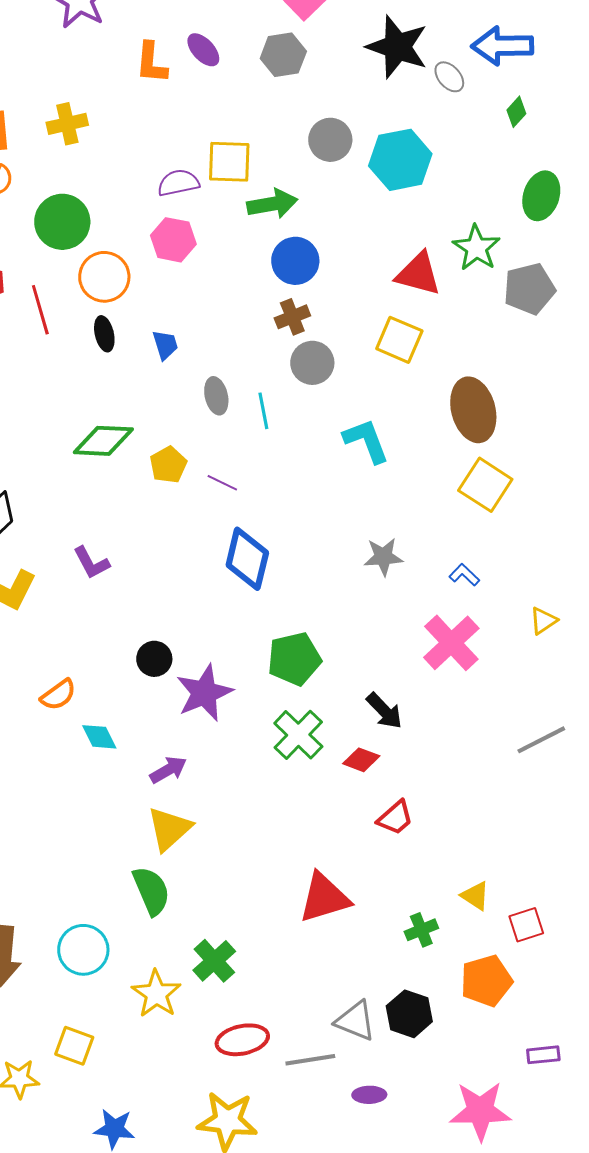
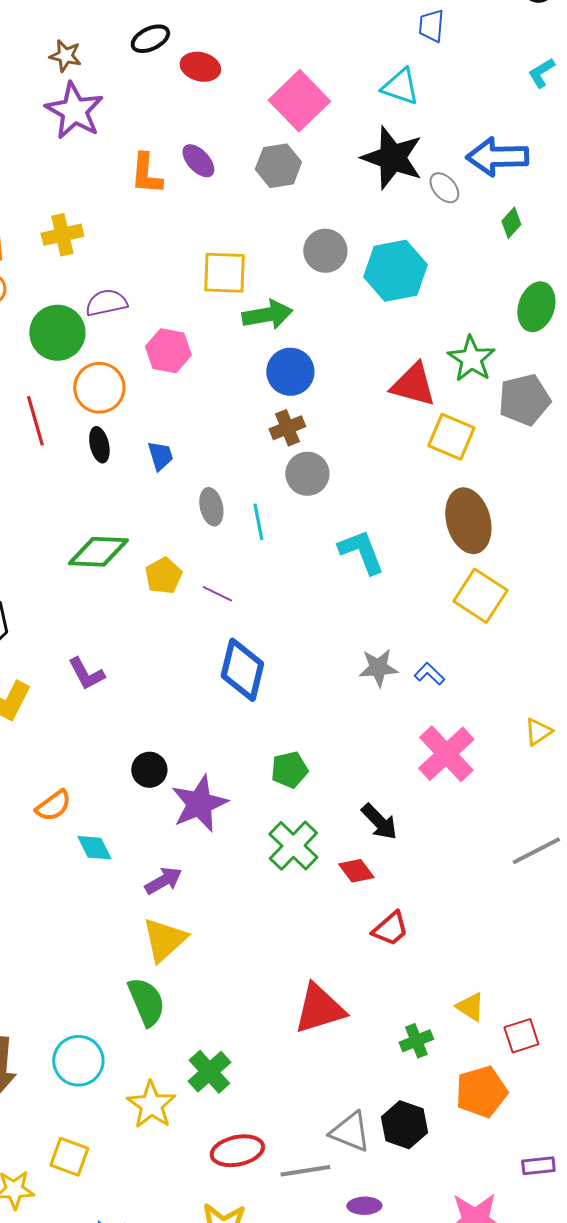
purple semicircle: (178, 183) -> (106, 303), moved
yellow square: (399, 340) -> (451, 437), moved
blue L-shape: (464, 575) -> (429, 674), moved
green pentagon: (294, 659) -> (289, 770), size x0.7
red diamond: (361, 760) -> (356, 871), turned 33

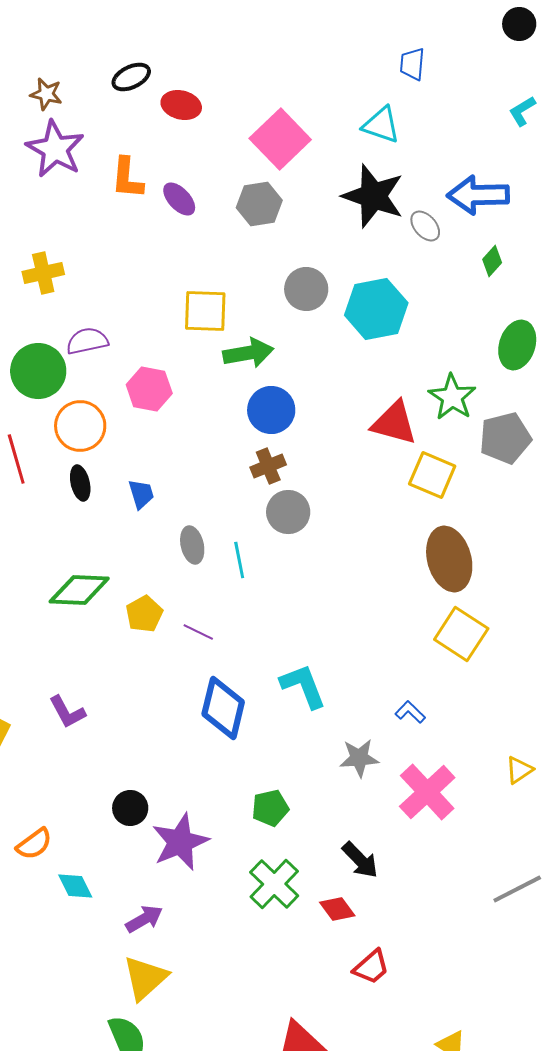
orange L-shape: (146, 174) -> (127, 178), moved
cyan L-shape: (361, 552) -> (303, 686), moved
gray star: (378, 668) -> (359, 758), moved

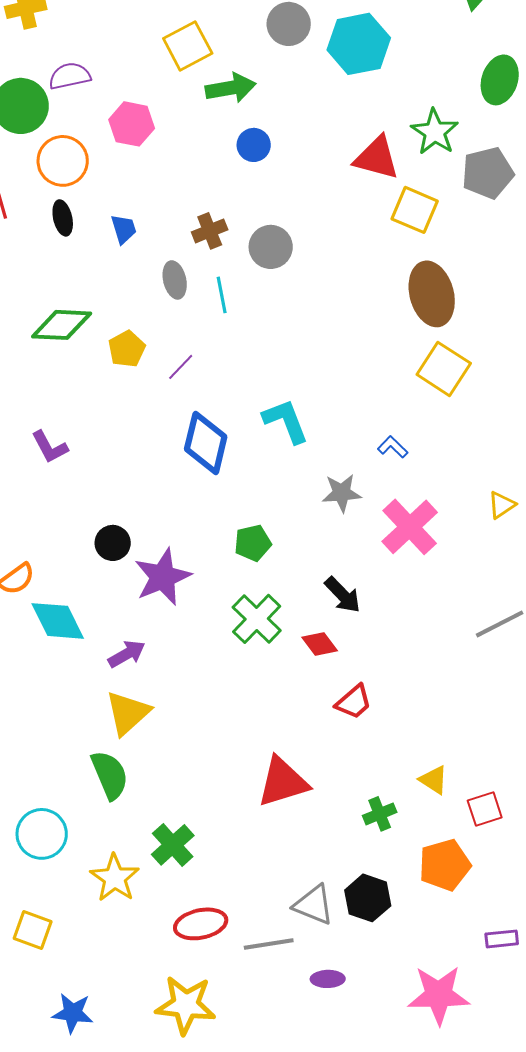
yellow square: (205, 311) -> (188, 46), turned -30
blue circle: (271, 410) -> (254, 145), size x0.7
brown cross: (268, 466) -> (210, 231), moved
purple line: (198, 632) -> (181, 367), turned -72
cyan diamond: (75, 886) -> (58, 621), size x1.5

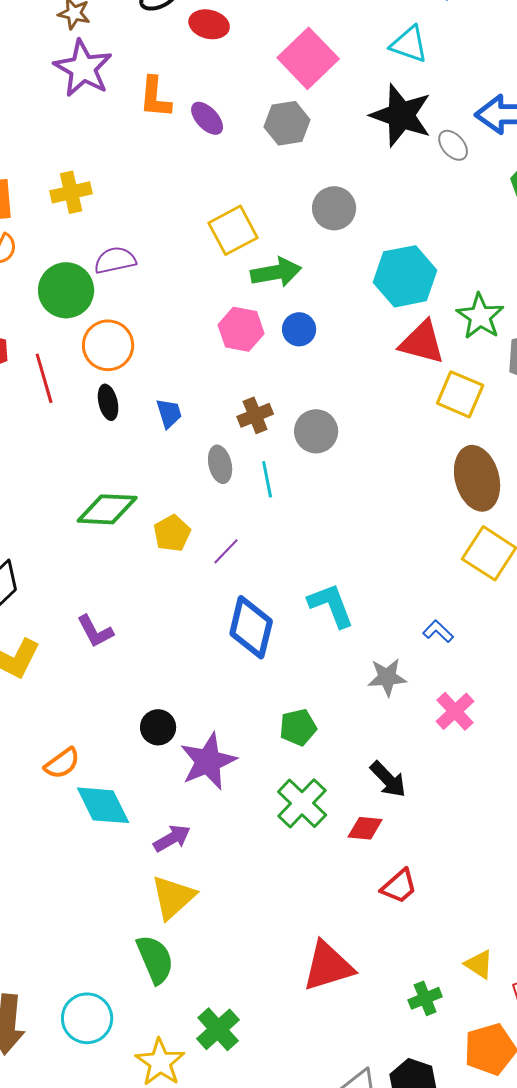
cyan hexagon: (359, 44) -> (405, 276), moved
pink hexagon: (132, 124) -> (241, 329), moved
pink cross: (410, 527) -> (455, 711), size x0.7
red diamond: (320, 644) -> (365, 828), turned -48

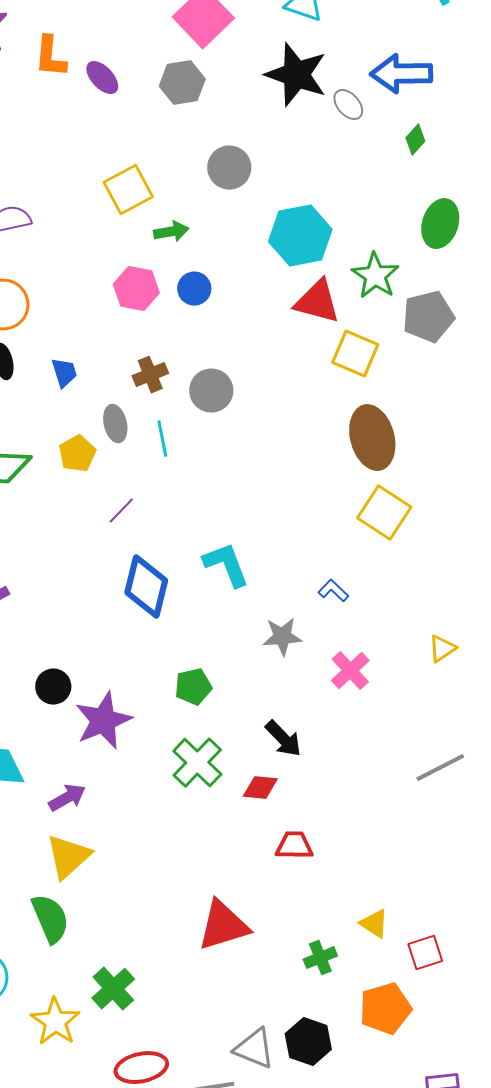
green arrow: (276, 272) -> (171, 232), size x0.7
yellow pentagon: (172, 533) -> (77, 454), moved
red trapezoid: (399, 886) -> (294, 846), turned -138

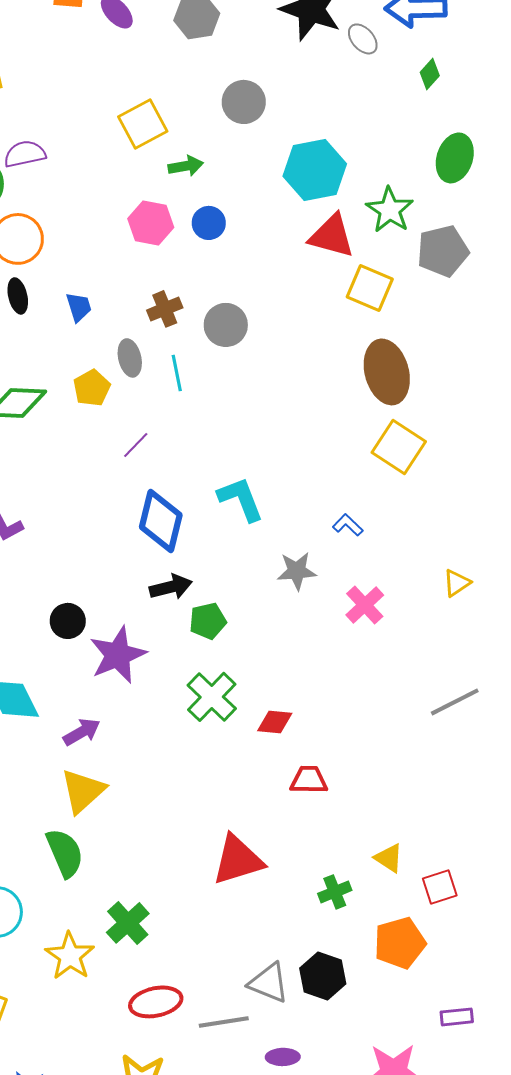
black arrow: (283, 739) -> (171, 587), moved, turned -60

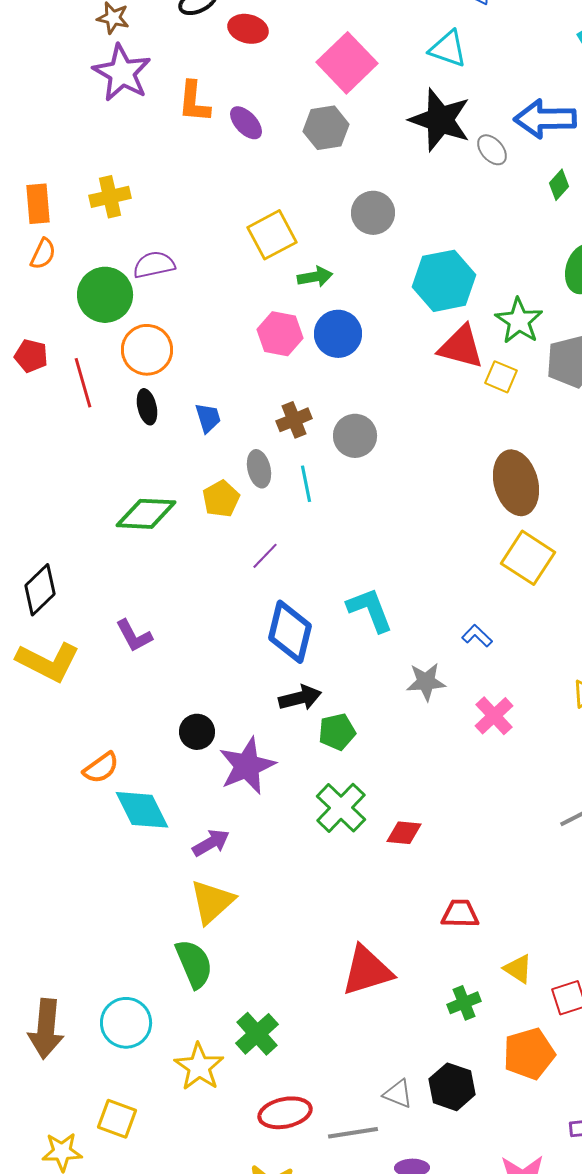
blue circle: (209, 223) -> (338, 334), size x1.4
yellow square: (370, 288) -> (501, 377), moved, size x0.7
red trapezoid: (309, 780) -> (460, 914), moved
gray triangle: (269, 983) -> (398, 1094), size x0.7

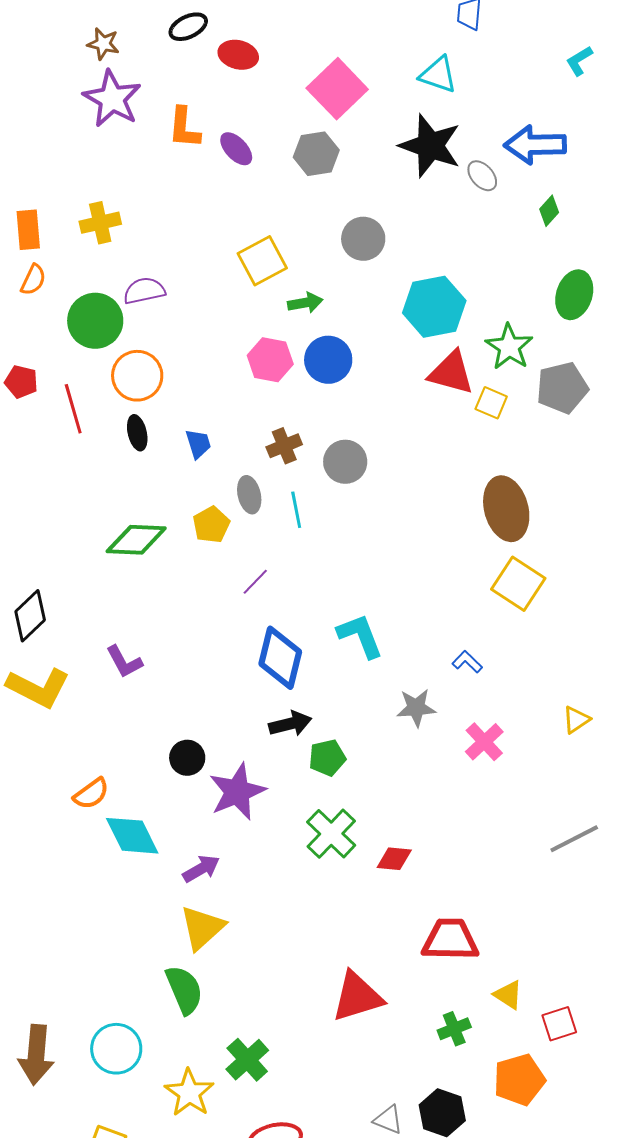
red trapezoid: (460, 914) -> (450, 940), size x1.5

